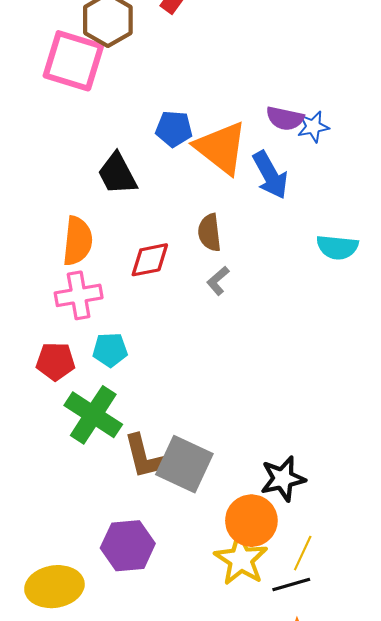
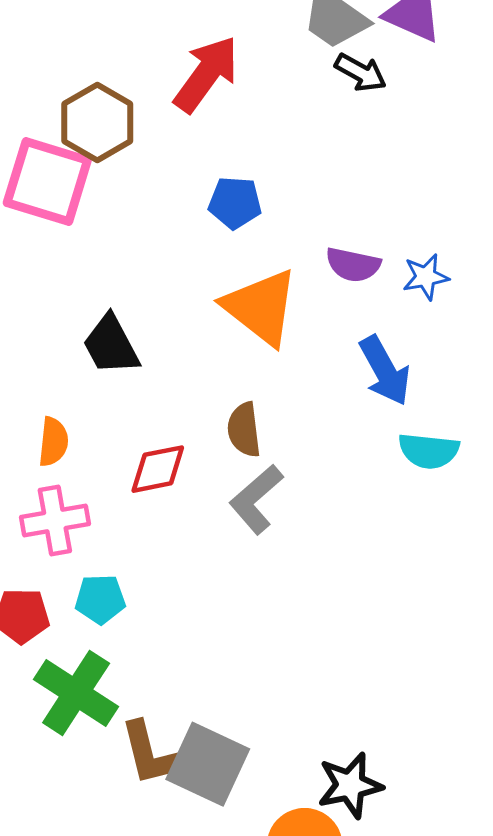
blue star: (313, 127) -> (426, 277), moved
blue pentagon: (174, 129) -> (235, 203), moved
blue arrow: (270, 175) -> (385, 371), moved
orange semicircle: (78, 241) -> (53, 442), size x0.7
gray L-shape: (218, 281) -> (256, 499), size x1.6

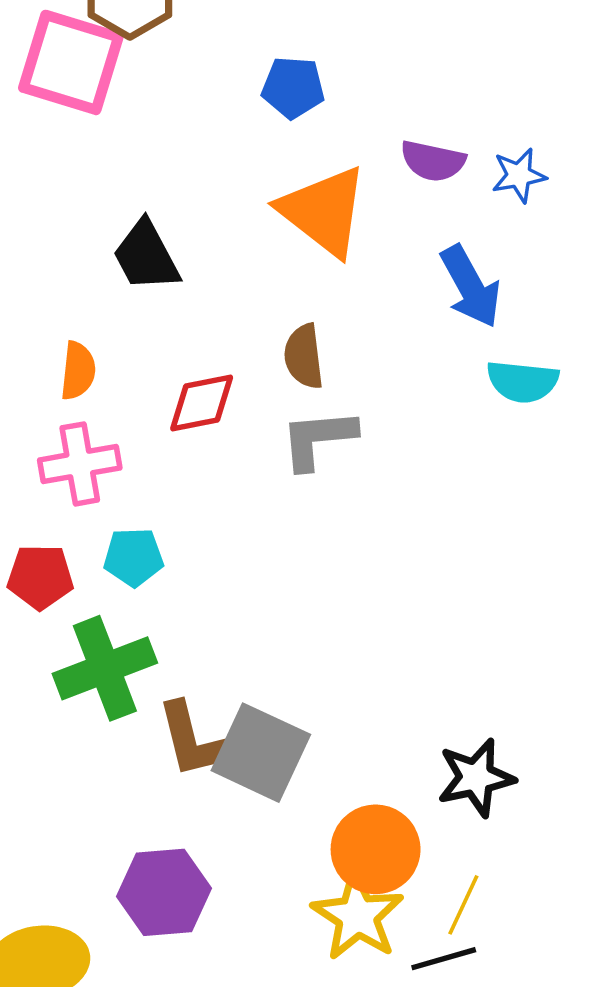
gray L-shape: (256, 499) -> (318, 439), turned 36
green cross: (76, 693) -> (105, 668), turned 36
black star: (350, 785) -> (476, 778), moved

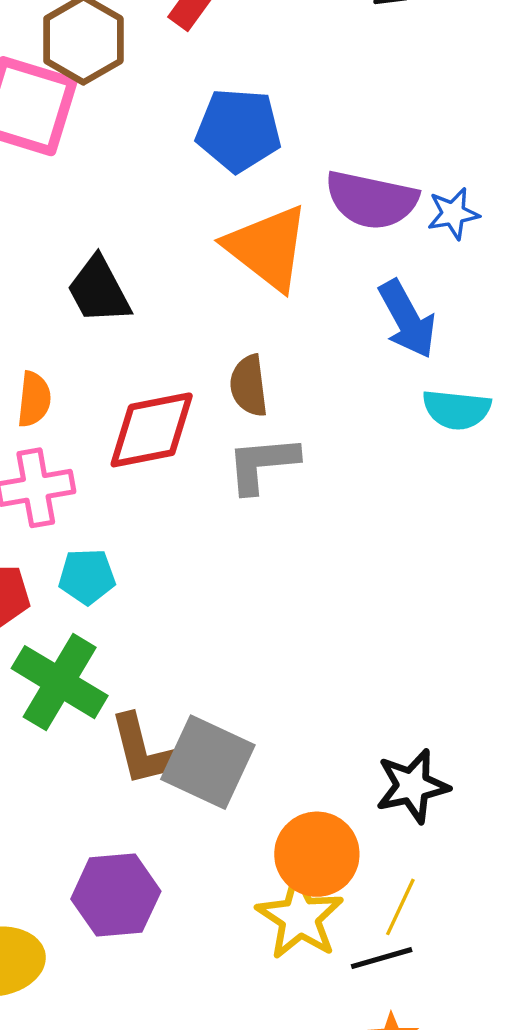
blue pentagon: (293, 87) -> (239, 130), size x1.4
purple semicircle: (433, 161) -> (371, 200), size x1.5
red diamond: (202, 403) -> (152, 430), size x1.4
green cross: (105, 668) -> (60, 682), turned -38

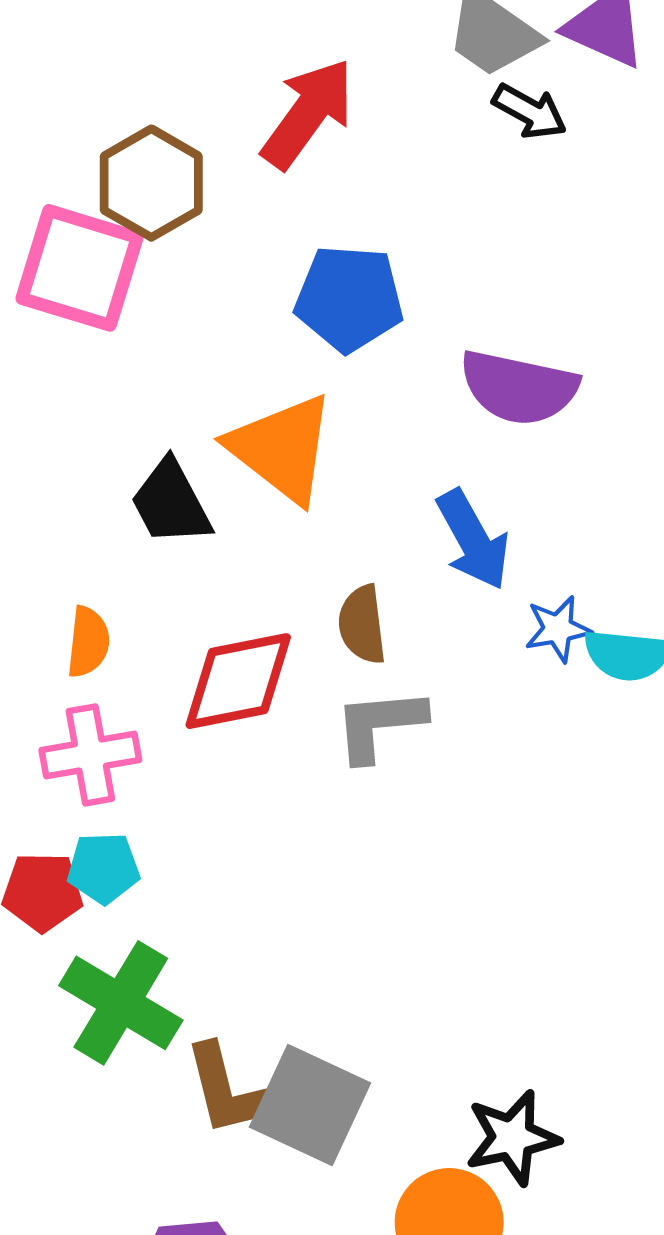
blue star: (453, 214) -> (558, 629), moved
orange triangle: (267, 248) -> (282, 448), moved
blue arrow: (407, 319) -> (473, 540), moved
cyan pentagon: (87, 576) -> (103, 868), moved
black star: (412, 786) -> (512, 1138), moved

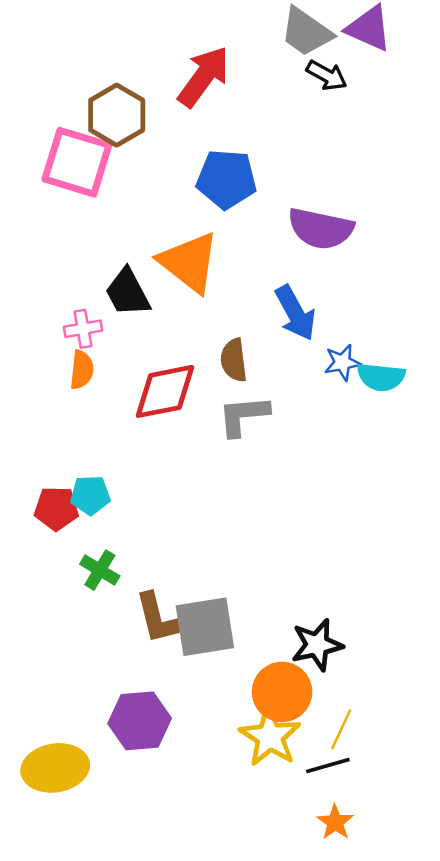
pink cross: (90, 755) -> (83, 329), moved, size x0.7
green cross: (121, 1003) -> (100, 570), size x0.6
gray square: (310, 1105) -> (205, 627), turned -34

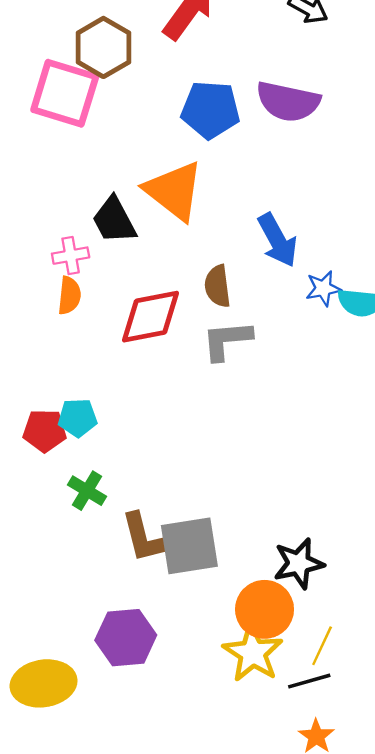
purple semicircle: (321, 229) -> (288, 102), moved

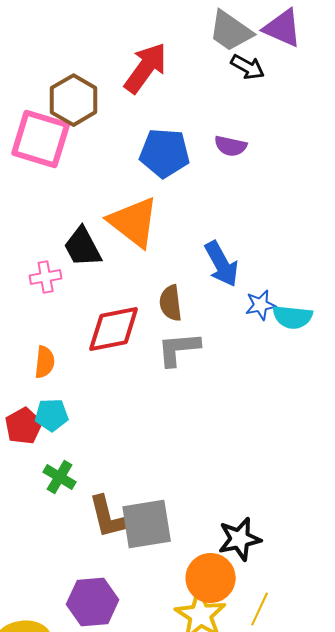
purple semicircle: (288, 102) -> (231, 146), size x0.6
orange semicircle: (69, 295) -> (45, 362), moved
red pentagon: (45, 431) -> (24, 426), turned -30

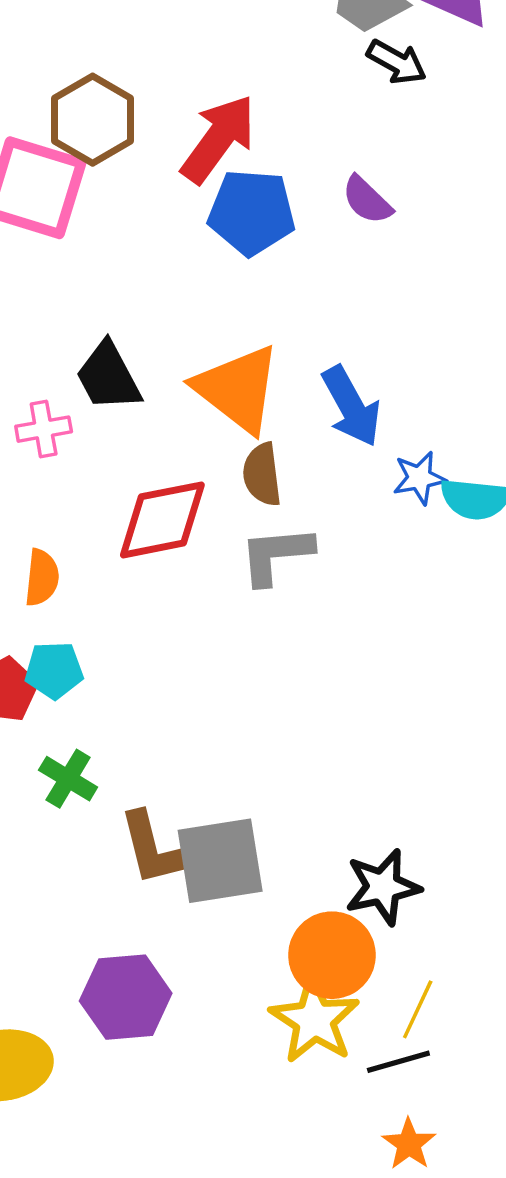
red arrow: (146, 68) -> (218, 139), moved
purple semicircle: (231, 146) -> (367, 200), turned 32
orange triangle: (134, 222) -> (238, 389), moved

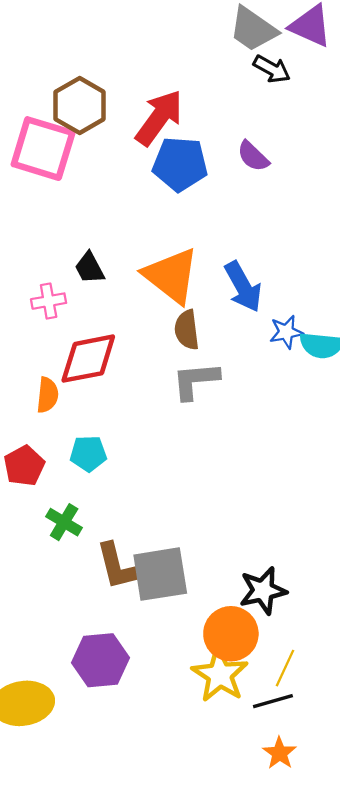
black trapezoid: (108, 377) -> (89, 268), size x0.7
red diamond: (162, 520) -> (88, 359), moved
cyan pentagon: (54, 670) -> (88, 454), moved

